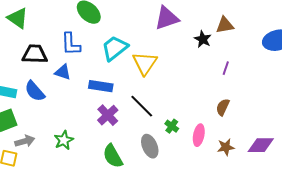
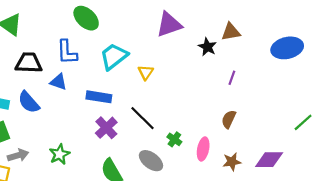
yellow triangle: (145, 63) -> (146, 72), size x0.6
gray ellipse: (150, 146) -> (151, 161), turned -30

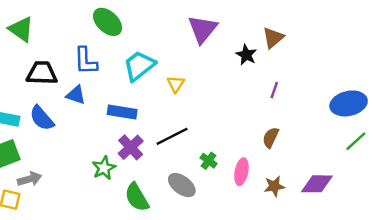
purple triangle: (169, 25) -> (202, 29), turned -32
brown triangle: (231, 32) -> (273, 38), turned -30
blue ellipse: (287, 48) -> (349, 103), moved
black line: (142, 118) -> (172, 136), turned -72
green star: (60, 154) -> (104, 168), moved

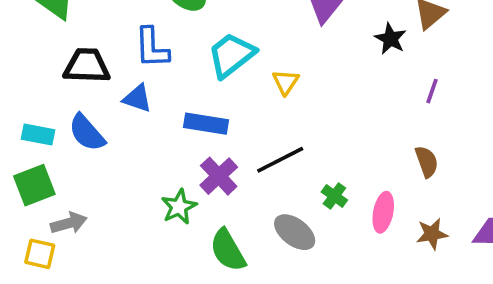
brown semicircle: (271, 138) -> (427, 162), turned 135

